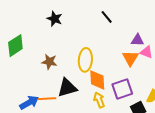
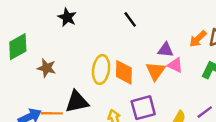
brown star: (49, 62) -> (47, 68), moved
orange diamond: (97, 80) -> (124, 72), moved

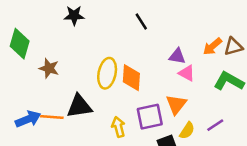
black star: (67, 17) -> (74, 15), turned -30
green diamond: (18, 47) -> (20, 44), turned -48
orange triangle: (156, 71) -> (176, 104), moved

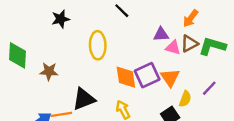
brown triangle: (233, 47) -> (189, 44), moved
yellow ellipse: (107, 73) -> (98, 45), moved
orange diamond: (131, 78) -> (126, 77), moved
purple square: (150, 117) -> (147, 75), moved

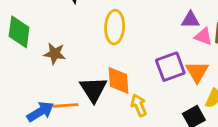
orange diamond: (126, 77) -> (119, 80), moved
black triangle: (84, 99) -> (93, 89), turned -45

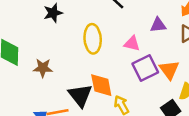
pink triangle: (203, 36) -> (132, 44), moved

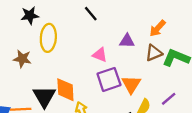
yellow ellipse: (93, 39) -> (48, 38), moved
brown star: (43, 68) -> (22, 59), moved

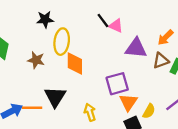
purple triangle: (127, 41) -> (136, 48), size x1.5
pink triangle: (100, 55) -> (116, 26), moved
orange triangle: (131, 84) -> (128, 102), moved
orange diamond: (65, 90) -> (75, 63), moved

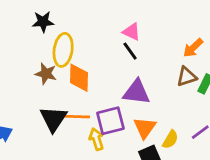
black line: (103, 21) -> (130, 51), moved
purple triangle: (136, 48) -> (136, 92), moved
brown star: (36, 60) -> (46, 74), moved
purple square: (117, 84) -> (110, 121), moved
orange line: (32, 108) -> (77, 117), moved

